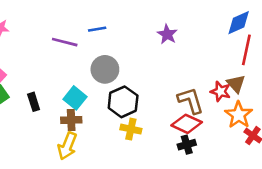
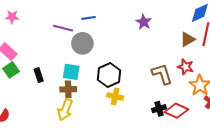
gray circle: (105, 69) -> (82, 43), moved
brown triangle: (236, 84) -> (188, 39), moved, turned 42
cyan square: (75, 98) -> (71, 72), turned -30
red diamond: (187, 124) -> (176, 111), moved

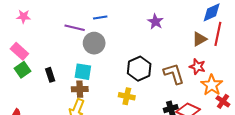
black hexagon: (109, 75) -> (139, 69), moved

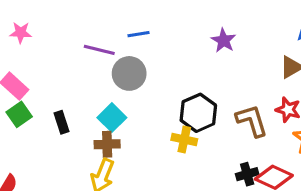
cyan square: (83, 72) -> (112, 118), turned 36
yellow cross: (127, 96) -> (184, 140), moved

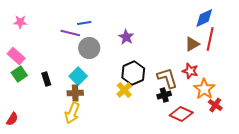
blue line: (139, 34) -> (84, 23), moved
purple star: (224, 40) -> (126, 37), moved
yellow cross: (184, 140) -> (124, 90), turned 35
black cross: (247, 174) -> (164, 95), moved

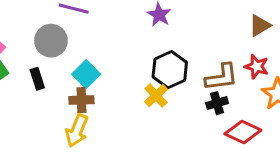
gray circle: (89, 48) -> (51, 41), moved
brown L-shape: (167, 78) -> (222, 77), turned 100

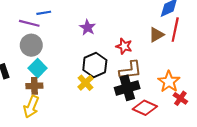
gray circle: (51, 41) -> (31, 45), moved
red star: (257, 67) -> (124, 46), moved
black cross: (217, 103) -> (127, 88), size x1.6

